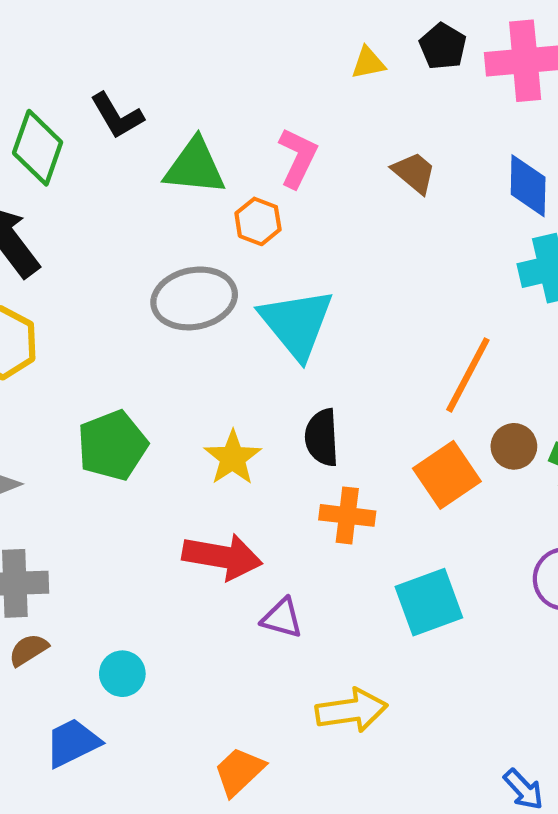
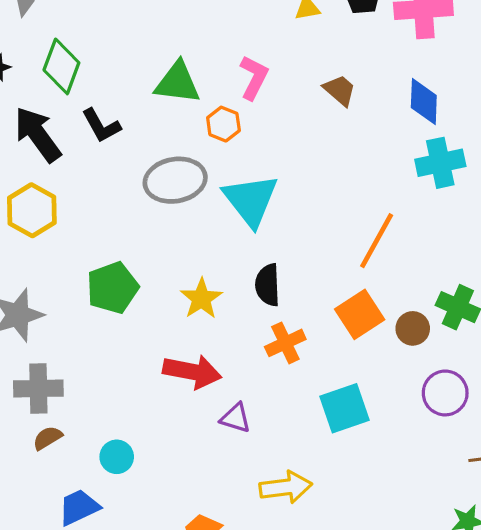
black L-shape: (117, 116) -> (101, 126), moved
brown circle: (514, 446) -> (413, 328), moved
orange cross: (347, 515) -> (285, 343), turned -33

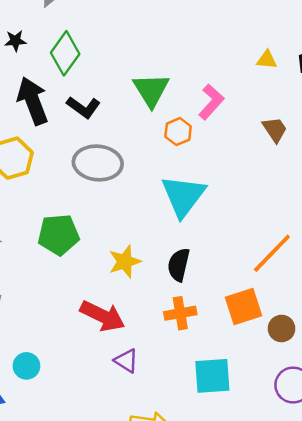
green triangle: (177, 83) -> (151, 90), turned 36
black L-shape: (101, 126) -> (83, 107), turned -40
gray ellipse: (175, 180) -> (98, 163), moved

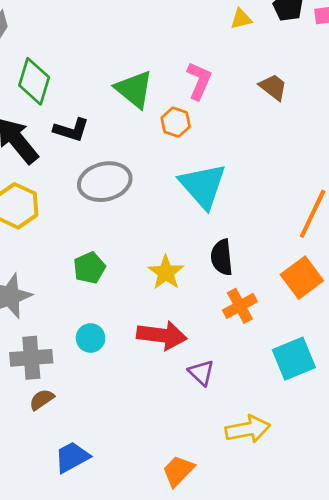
green pentagon: (58, 235) -> (89, 268), size x0.7
purple triangle: (126, 361) -> (201, 373), turned 30
cyan circle: (26, 366) -> (91, 338), moved

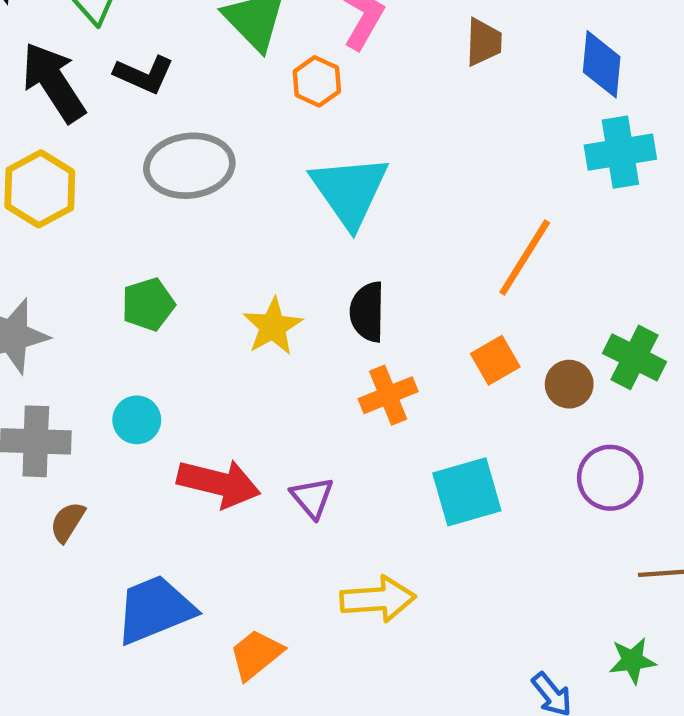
brown trapezoid: (273, 87) -> (484, 42), turned 48
orange square: (302, 278) -> (495, 360), size x0.7
red arrow: (162, 335) -> (219, 483), moved
brown semicircle: (42, 400) -> (67, 522), moved, turned -30
blue trapezoid: (72, 457) -> (155, 610), moved, size x1.4

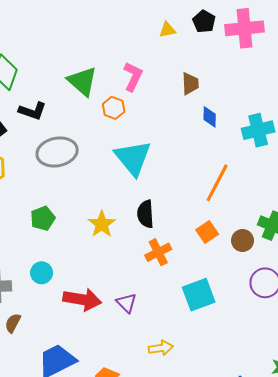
blue diamond: (602, 64) -> (210, 117), moved, size x0.7
yellow arrow: (378, 599) -> (161, 348), size x0.7

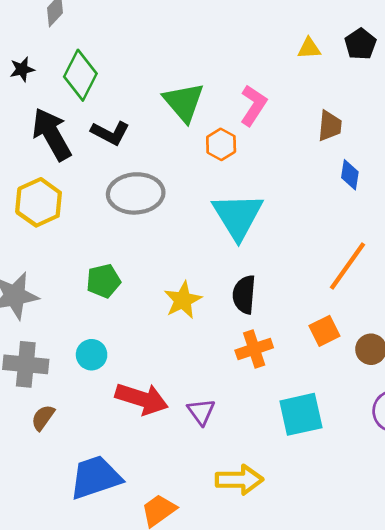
yellow arrow: (161, 348) -> (239, 480), size x1.4

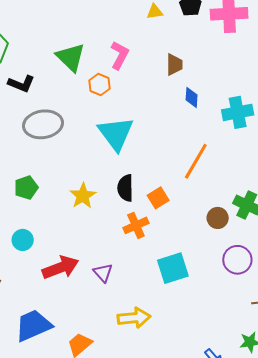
orange square: (324, 331) -> (158, 198), moved
red arrow: (142, 399) -> (61, 268), turned -33

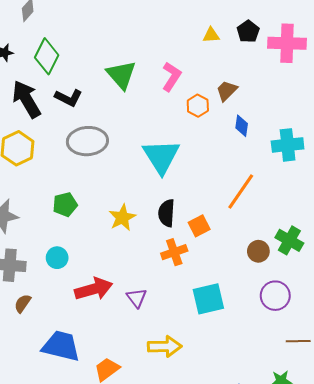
brown trapezoid: (174, 65) -> (227, 91), turned -140
orange hexagon: (99, 85) -> (198, 106), moved
blue trapezoid: (33, 325) -> (61, 346), turned 33

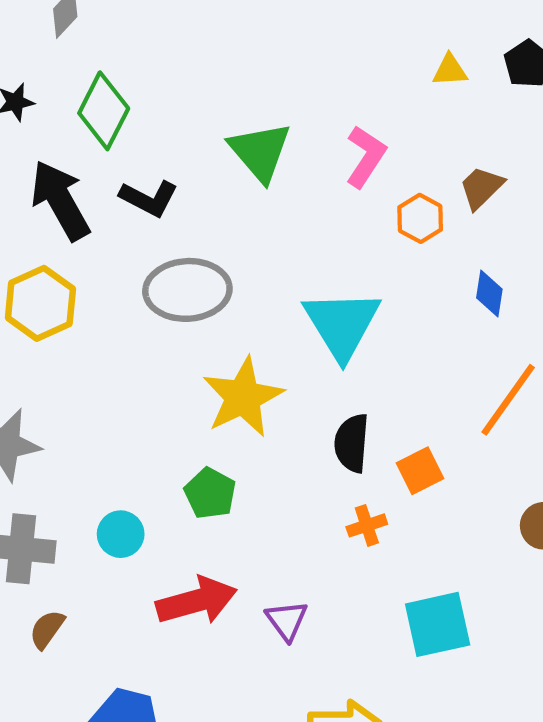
blue diamond: (242, 126) -> (489, 294), moved
green pentagon: (65, 204) -> (210, 493), moved, turned -30
yellow star: (122, 218) -> (243, 397), moved, size x1.4
orange cross: (174, 252) -> (367, 525), size x0.7

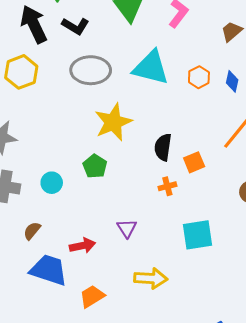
orange hexagon: (420, 218) -> (199, 77), moved
cyan triangle: (342, 324) -> (151, 68), moved, turned -48
red arrow: (197, 601) -> (82, 246), moved, size x0.7
brown semicircle: (47, 629) -> (32, 231), moved

